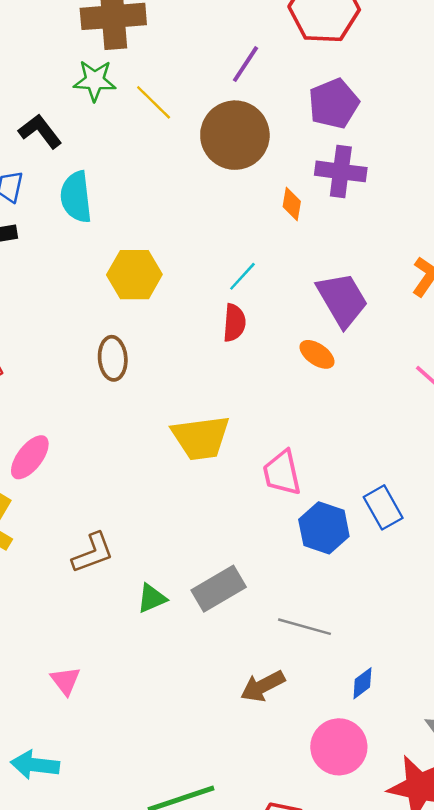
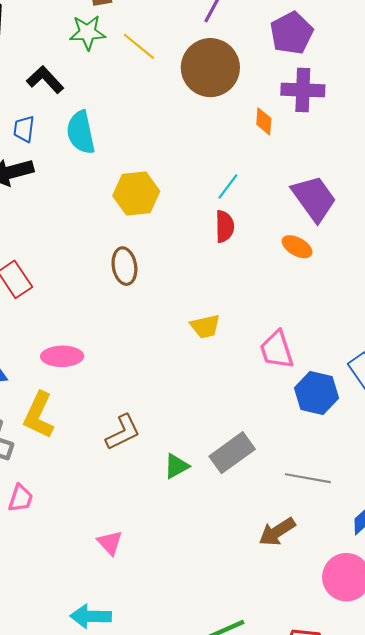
yellow trapezoid: (201, 438) -> (205, 326), size x0.6
pink ellipse: (30, 457) -> (62, 356), turned 57

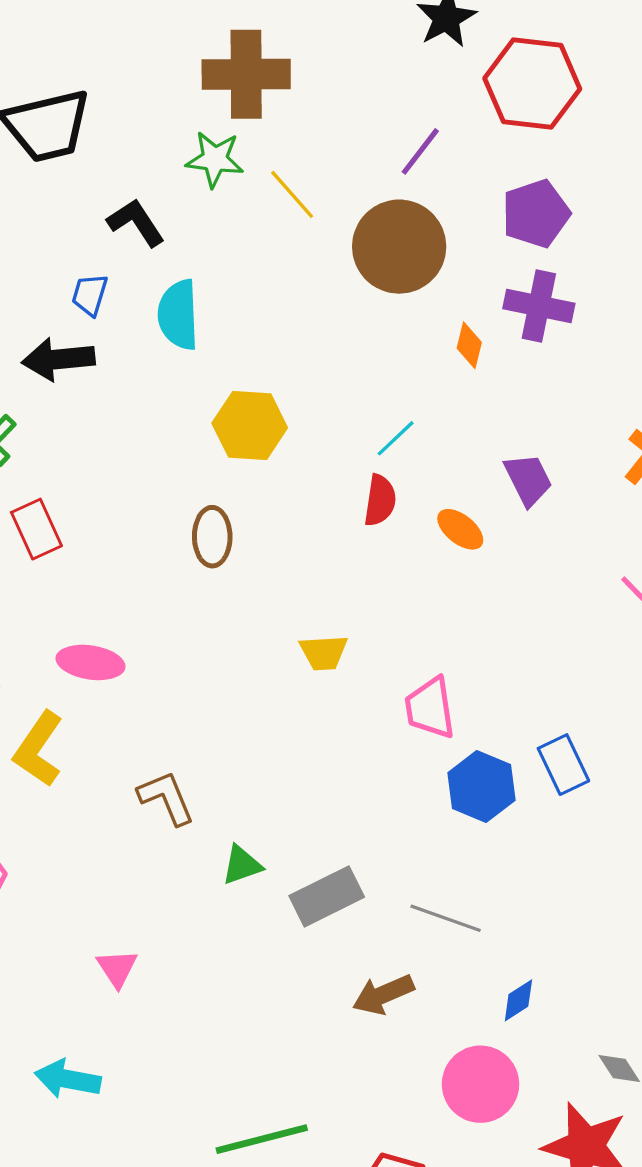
purple trapezoid: (314, 198) -> (528, 479), size x0.7
orange ellipse: (297, 247) -> (460, 529), moved
brown L-shape: (123, 432) -> (166, 798), turned -96
gray rectangle: (232, 453) -> (327, 896), moved

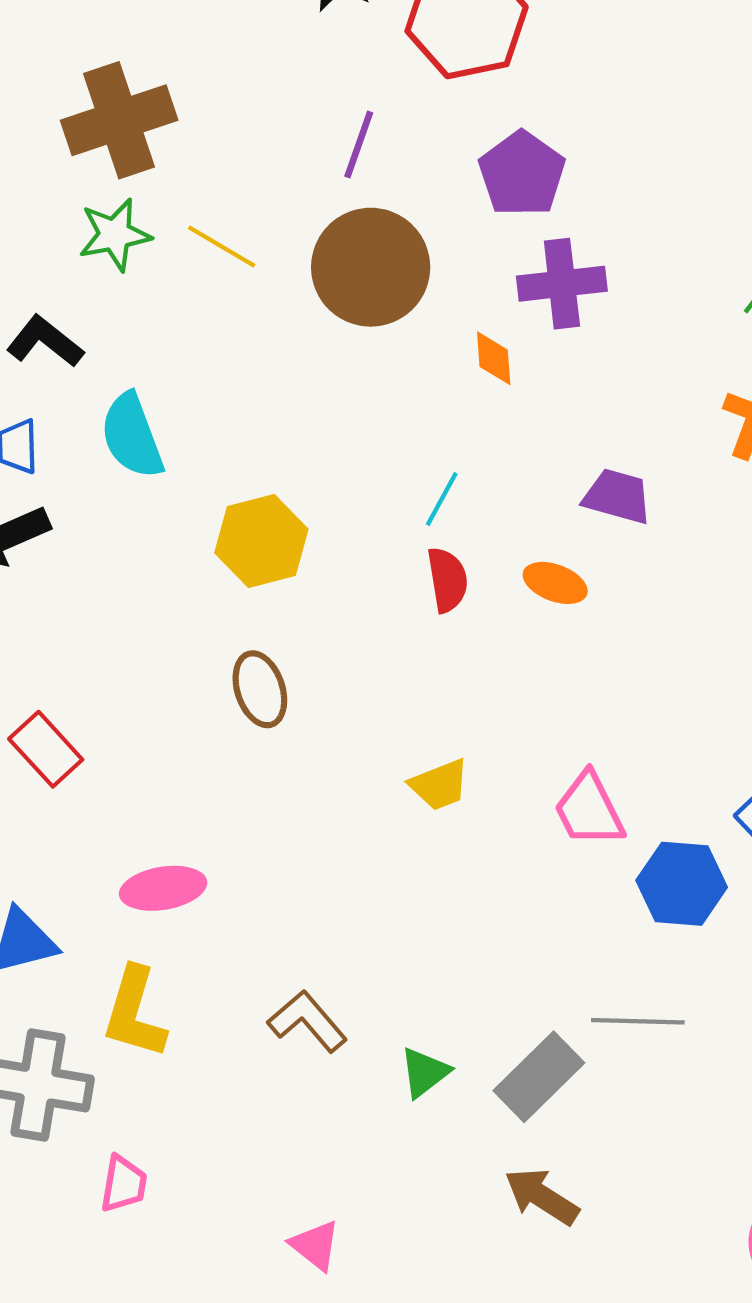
purple trapezoid: (528, 479) -> (617, 496), turned -30
gray line: (446, 918) -> (638, 1021), moved
brown arrow: (383, 995) -> (542, 1196), moved, turned 74

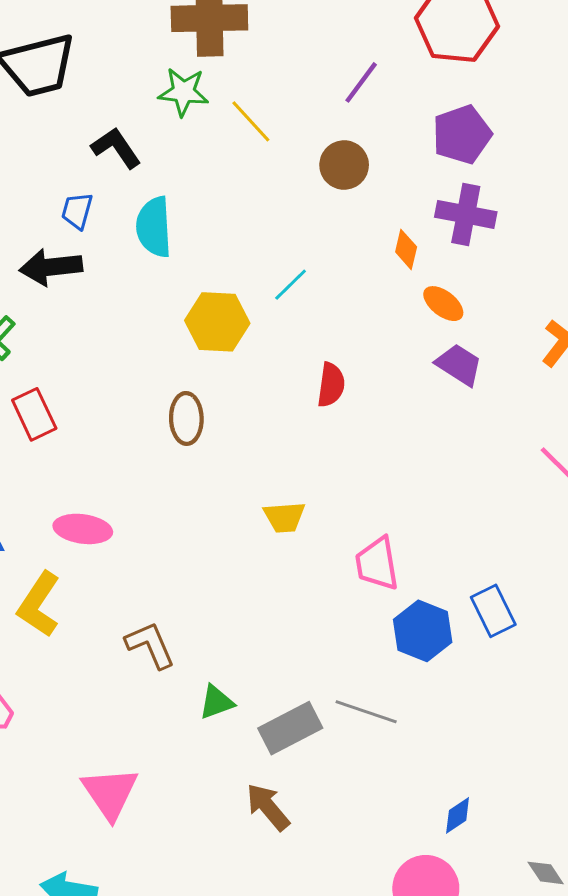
brown circle: (371, 267) -> (344, 165), size x0.6
cyan line: (442, 499) -> (291, 285), moved
orange ellipse: (555, 583) -> (443, 304), moved
pink triangle: (315, 1245) -> (110, 793), size x1.6

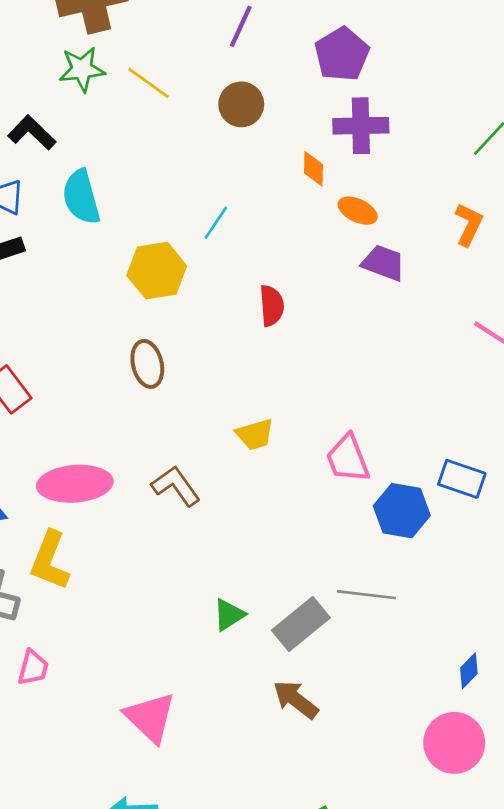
pink ellipse: (83, 529) -> (75, 484), size x1.4
blue rectangle: (493, 611) -> (462, 479), turned -33
brown L-shape: (150, 645) -> (176, 486), moved

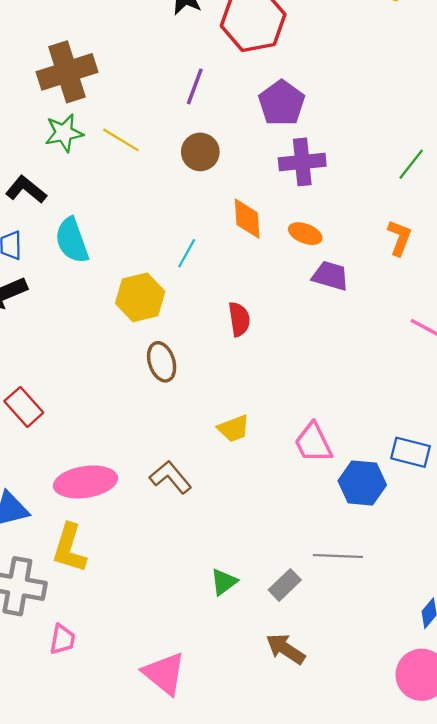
orange diamond: (314, 169) -> (247, 219), moved, size x1.4
brown ellipse: (147, 364) -> (162, 362), moved
gray rectangle: (301, 624) -> (285, 585), size x0.7

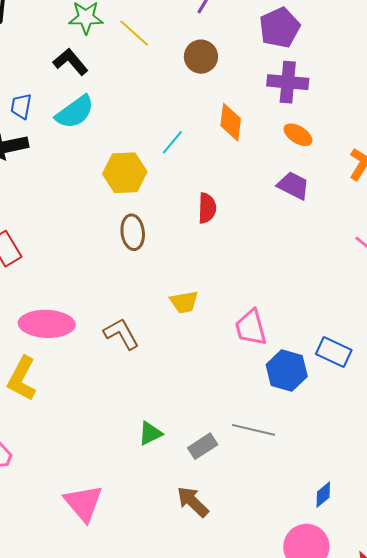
black L-shape: (26, 190) -> (71, 62), moved
orange ellipse: (305, 234) -> (298, 135), moved
cyan semicircle: (72, 240) -> (75, 112), turned -117

